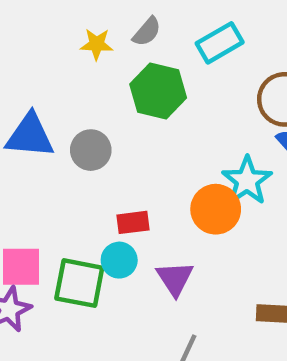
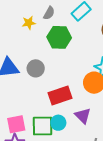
red rectangle: (133, 222) -> (60, 95), size x1.6
cyan circle: (119, 260) -> (58, 123), moved

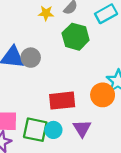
gray circle: (36, 68) -> (31, 58), moved

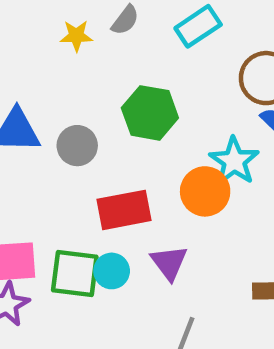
green hexagon: (76, 37) -> (150, 113), moved
gray circle: (31, 58) -> (77, 146), moved

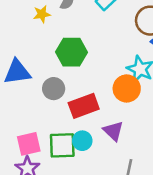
green hexagon: (150, 113) -> (72, 52), moved
gray circle: (77, 146) -> (54, 89), moved

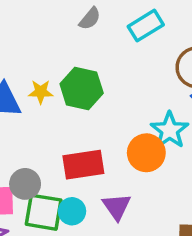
yellow star: (42, 14) -> (41, 92), moved
gray circle: (54, 89) -> (25, 184), moved

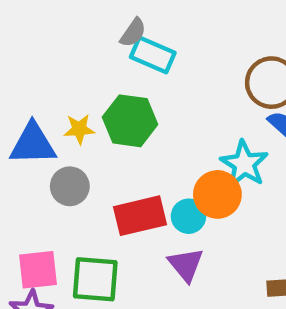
cyan rectangle: (146, 26) -> (153, 55), moved, turned 60
gray circle: (25, 184) -> (70, 186), moved
cyan circle: (72, 211) -> (189, 216), moved

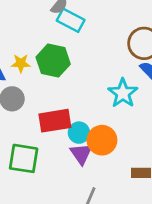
orange circle: (217, 194) -> (102, 140), moved
cyan circle: (189, 216) -> (79, 133), moved

